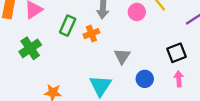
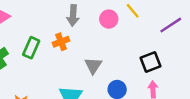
green rectangle: (68, 26) -> (31, 48), moved

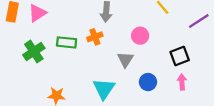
pink circle: (109, 19) -> (140, 36), moved
green rectangle: (31, 48) -> (67, 42), turned 72

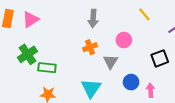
orange cross: (95, 37) -> (90, 47), moved
green rectangle: (67, 42) -> (47, 68), moved
pink arrow: (182, 82) -> (151, 90), moved

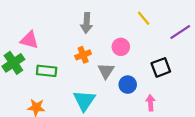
pink triangle: (31, 19) -> (29, 40), moved, turned 48
green rectangle: (47, 68) -> (47, 71), moved
blue circle: (131, 82) -> (128, 85), moved

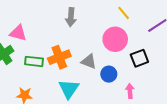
pink circle: (121, 47) -> (115, 39), moved, size x1.5
orange cross: (83, 55) -> (59, 57), moved, size x1.5
gray triangle: (106, 71) -> (89, 61), turned -42

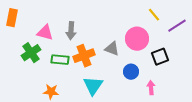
yellow line: (124, 13) -> (154, 15), moved
gray arrow: (71, 17) -> (71, 31), moved
gray triangle: (89, 61) -> (112, 49), moved

